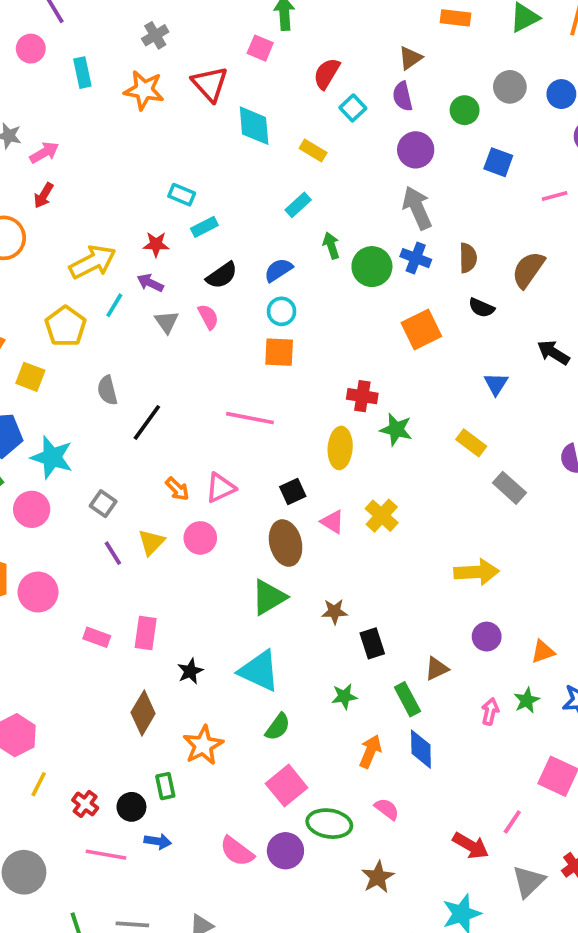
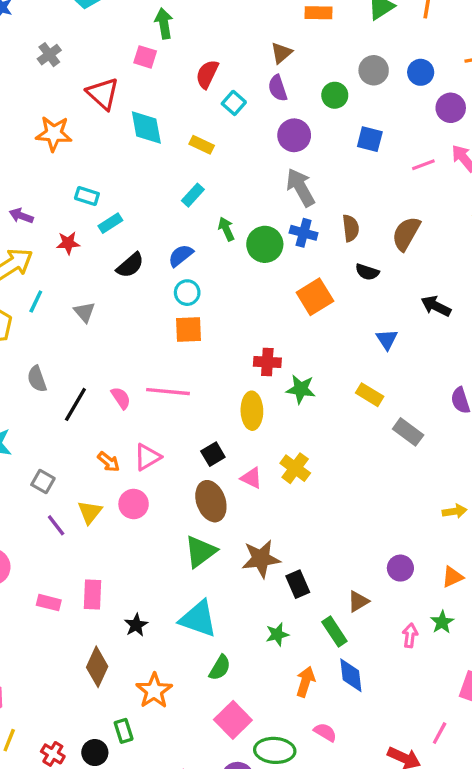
orange star: (144, 90) -> (54, 134), moved
purple arrow: (150, 283) -> (21, 216), moved
pink semicircle: (208, 317) -> (121, 398), moved
yellow arrow: (477, 572) -> (455, 511), moved, size x0.6
brown star: (334, 611) -> (261, 559), size x1.6

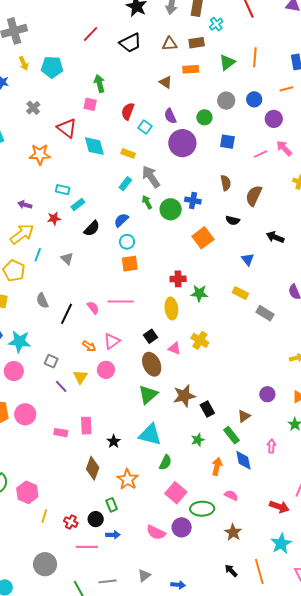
brown triangle: (281, 53) -> (166, 82), moved, turned -40
purple circle: (294, 135) -> (182, 143), size x1.4
gray arrow: (301, 187) -> (151, 177), moved
brown semicircle: (351, 228) -> (226, 183), moved
pink arrow: (410, 635) -> (271, 446), moved

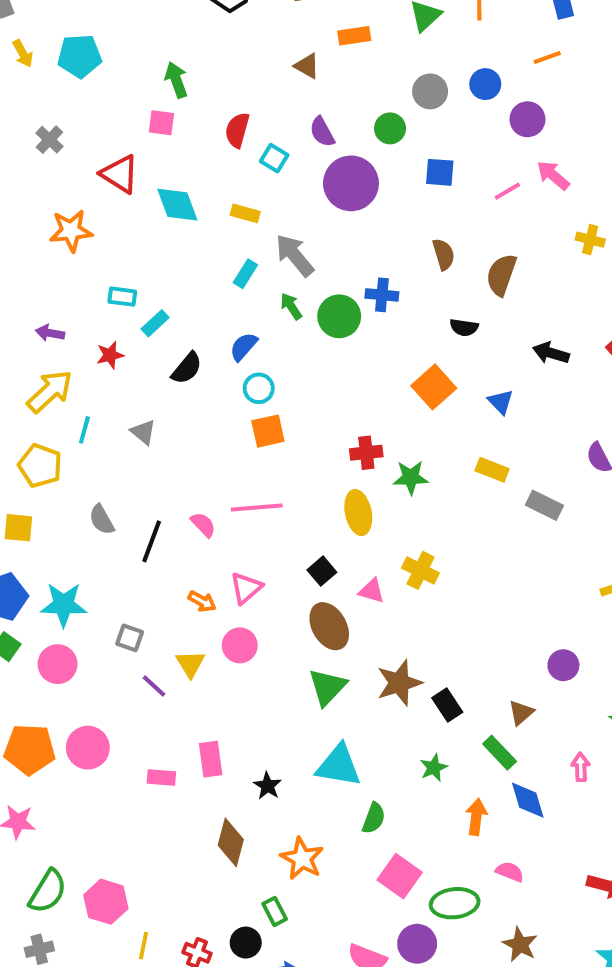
orange square: (203, 238) -> (434, 387), moved

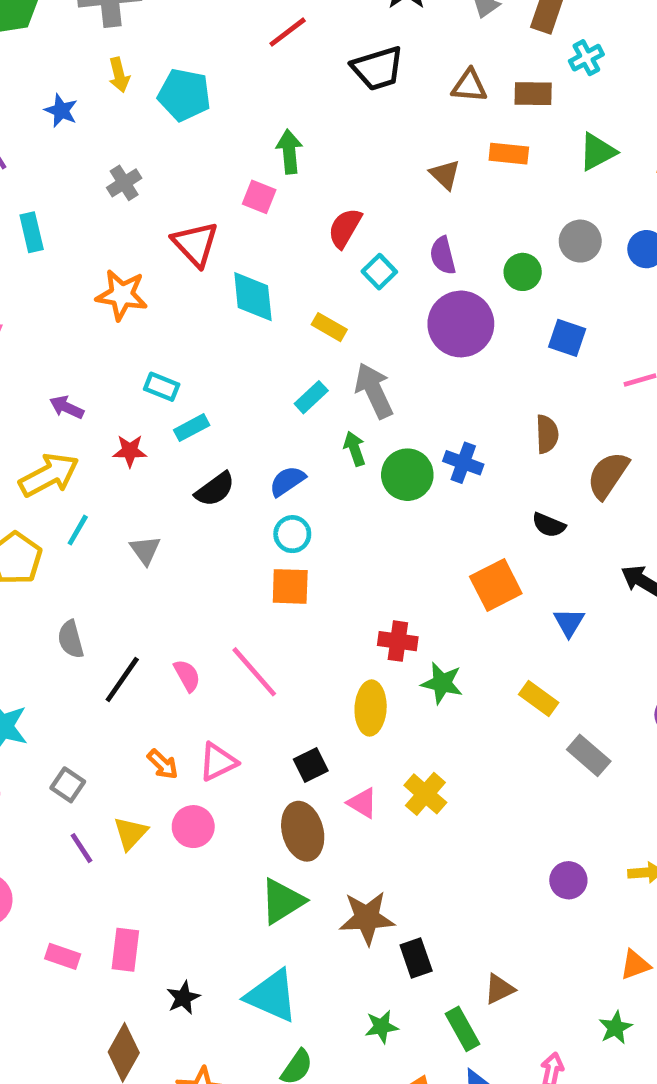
pink line: (257, 508) -> (254, 672), turned 39
purple circle: (563, 665) -> (568, 880), moved

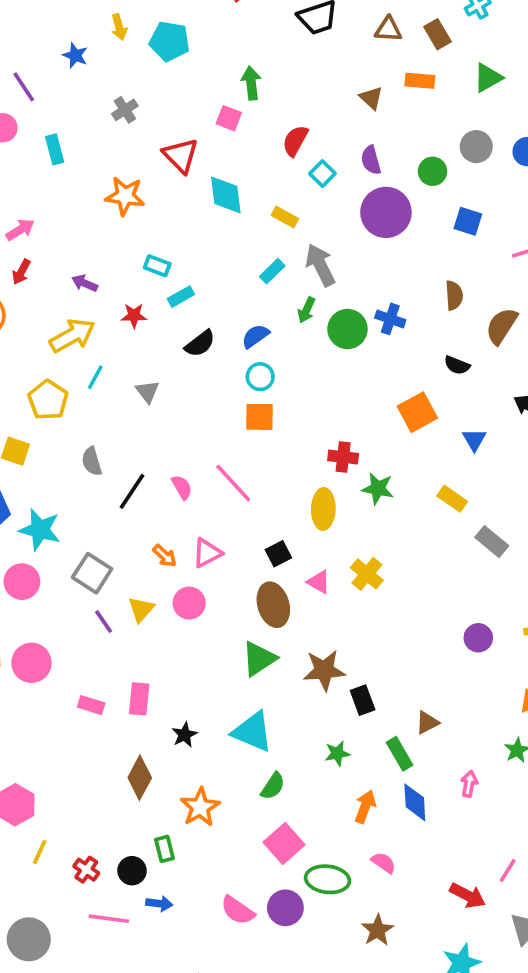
brown rectangle: (533, 94) -> (437, 34), turned 60
green arrow: (355, 449) -> (307, 310), turned -135
gray square: (68, 785) -> (92, 573), size x1.5

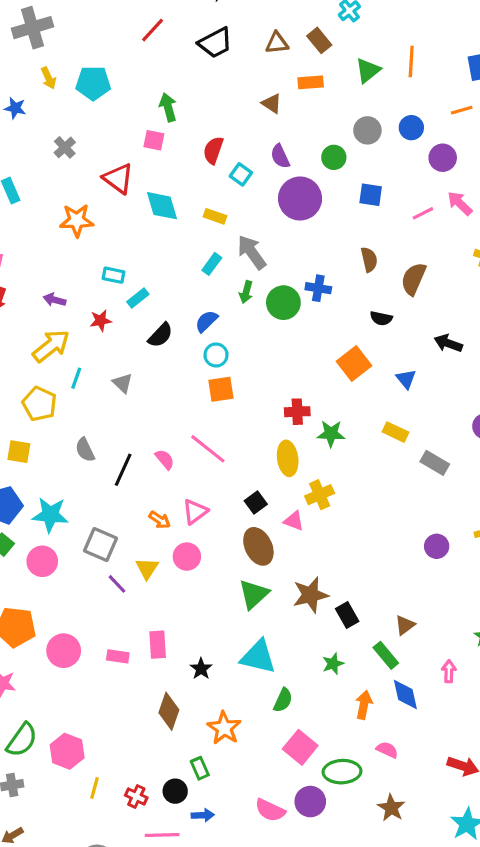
yellow cross: (367, 574) -> (320, 495), moved, turned 36
pink circle: (31, 663) -> (64, 651), moved

